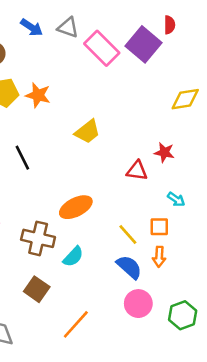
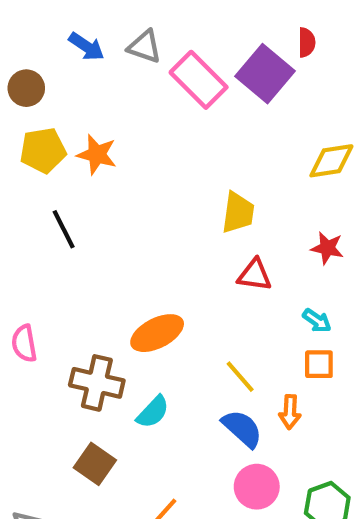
yellow trapezoid: (88, 132) -> (238, 213), moved, turned -44
red star: (164, 152) -> (327, 248), moved
black line: (22, 158) -> (64, 229), moved
orange square: (159, 227) -> (319, 364), moved

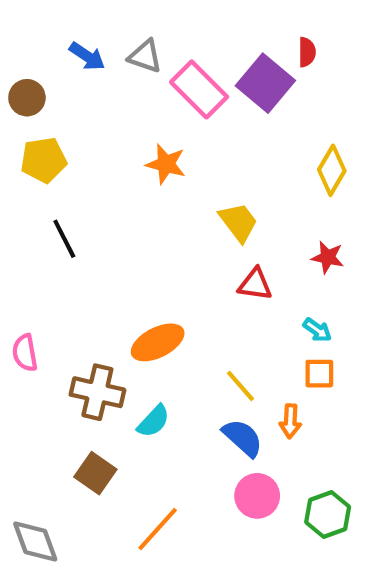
orange star: (97, 155) -> (166, 164), moved
yellow diamond: (331, 161) -> (332, 170), turned -51
yellow trapezoid: (238, 213) -> (238, 222), turned -45

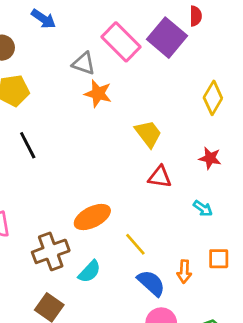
gray triangle: (145, 56) -> (84, 63), moved
orange square: (319, 374) -> (219, 259), moved
yellow line: (241, 386) -> (135, 244), moved
brown cross: (97, 392) -> (51, 251), turned -33

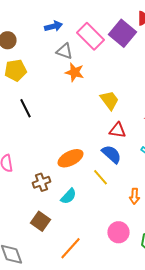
blue arrow: (44, 19) -> (54, 26), moved, turned -48
brown cross: (51, 251) -> (42, 182), size x0.7
blue semicircle: (151, 283) -> (112, 154), moved

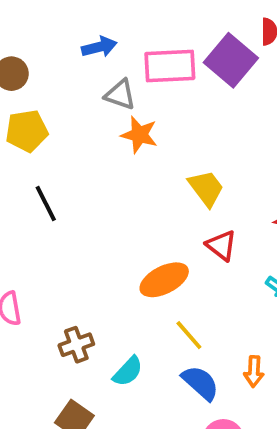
pink rectangle: (90, 36) -> (170, 66), turned -48
red triangle: (118, 130) -> (221, 245), turned 30
blue semicircle: (112, 154) -> (200, 383), moved
orange ellipse: (70, 158) -> (164, 280), moved

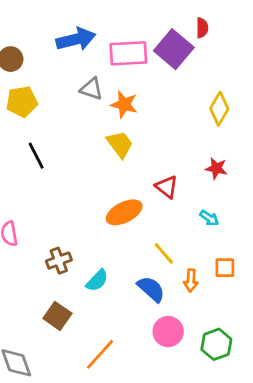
blue arrow: (99, 47) -> (76, 39), size x1.5
gray triangle: (120, 95) -> (91, 89), moved
orange star: (139, 135) -> (124, 104), moved
yellow trapezoid: (206, 188) -> (120, 144), moved
yellow line: (189, 335) -> (164, 253), moved

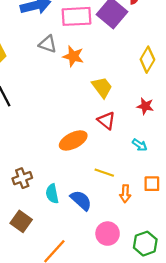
yellow trapezoid: (120, 144) -> (102, 87), moved
yellow line: (164, 253) -> (104, 173), turned -30
cyan semicircle: (97, 280) -> (52, 194), turned 126
blue semicircle: (151, 289) -> (81, 200), moved

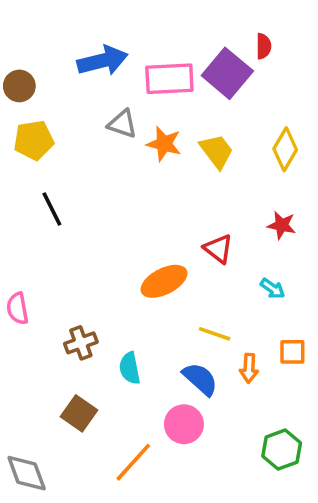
yellow trapezoid: (102, 87) -> (216, 151), moved
blue semicircle: (81, 200) -> (200, 379), moved
pink circle: (108, 234) -> (184, 424), moved

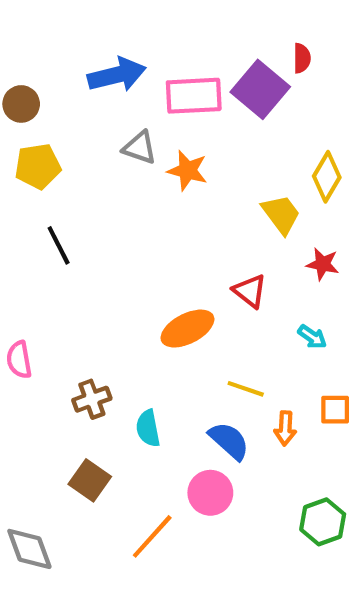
yellow trapezoid: (216, 151) -> (281, 214), moved

